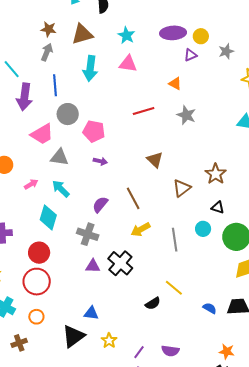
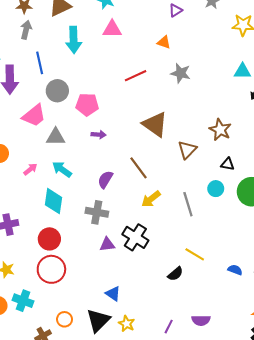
brown triangle: (155, 160) -> (155, 124), size x1.5
blue triangle: (91, 313) -> (113, 294), turned 35
orange circle: (36, 317) -> (65, 319), moved
yellow star: (109, 341) -> (127, 324), moved

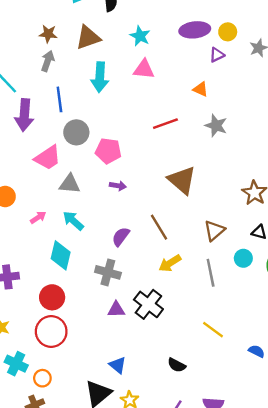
brown triangle: (187, 150) -> (214, 231), moved
black semicircle: (175, 274) -> (177, 365), moved, turned 63
orange circle: (65, 319) -> (42, 378), moved

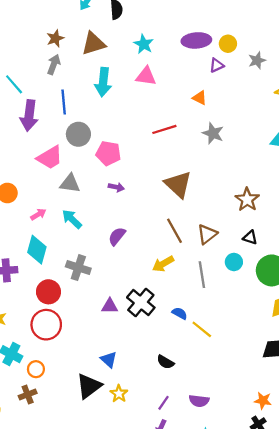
brown star: (48, 34) -> (55, 38), turned -30
brown line: (159, 227) -> (174, 231), moved
cyan diamond: (61, 255) -> (37, 250), moved
gray cross: (108, 272) -> (78, 268), moved
blue semicircle: (257, 351) -> (180, 313), moved

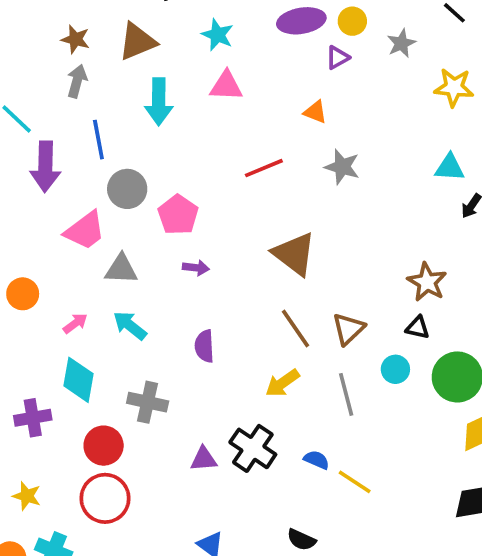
brown star: (55, 38) -> (75, 39), turned -30
pink pentagon: (108, 153) -> (178, 215), turned 30
brown star: (247, 200) -> (427, 282), moved
purple semicircle: (117, 236) -> (204, 346), turned -36

